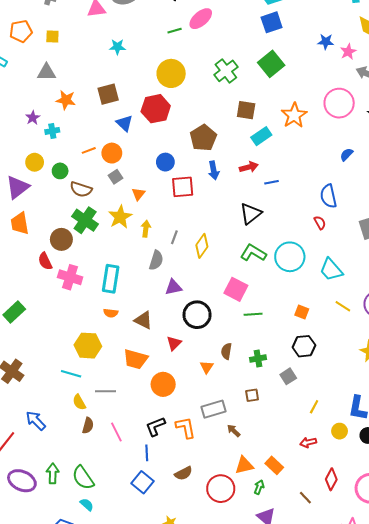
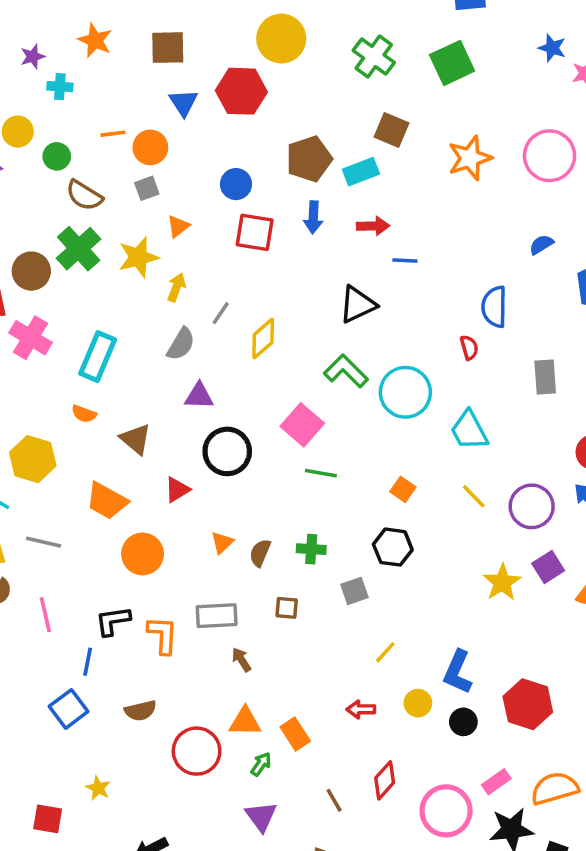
green cross: (226, 71) -> (374, 56), turned -30
cyan rectangle: (261, 136) -> (361, 172), moved
brown semicircle: (226, 351) -> (260, 553), moved

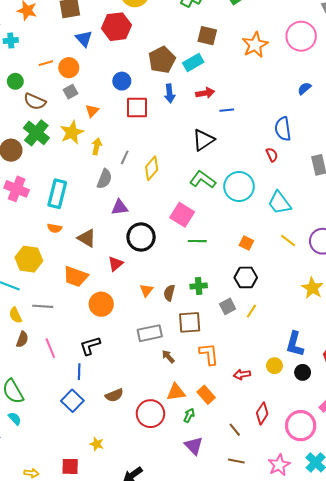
brown square: (287, 608) -> (190, 322), size x1.6
orange L-shape: (163, 635) -> (209, 354), moved
yellow line: (385, 652) -> (251, 311), moved

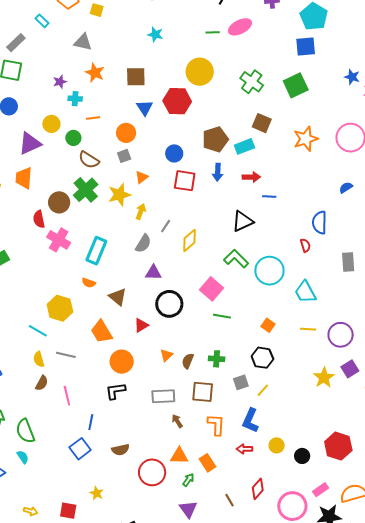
orange line: (46, 63) -> (93, 118), moved
yellow line: (288, 241) -> (308, 329), turned -42
orange trapezoid: (76, 277) -> (101, 332), turned 30
blue L-shape: (295, 344) -> (250, 421), moved
black L-shape: (90, 346) -> (116, 391), moved

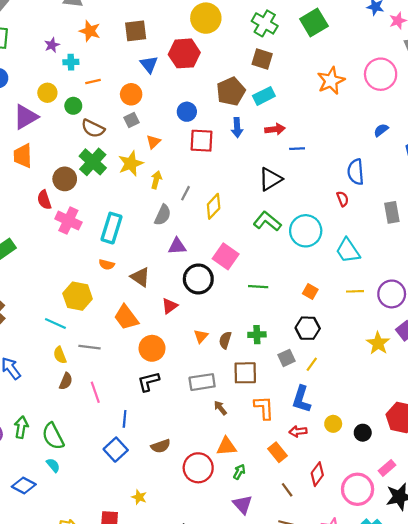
brown square: (262, 123) -> (262, 59), moved
pink square: (211, 289) -> (226, 256), moved
orange rectangle: (208, 463) -> (278, 452), moved

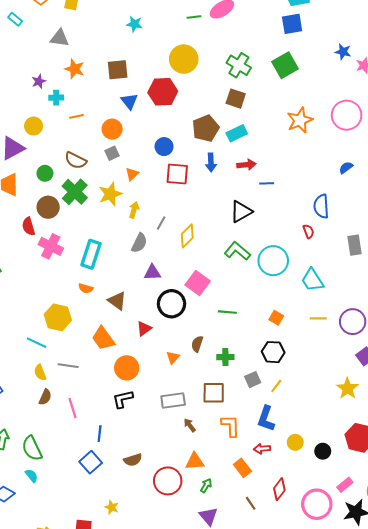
green circle: (73, 106) -> (45, 173), moved
brown semicircle: (225, 340) -> (197, 344), moved
yellow star: (378, 343) -> (347, 388), moved

